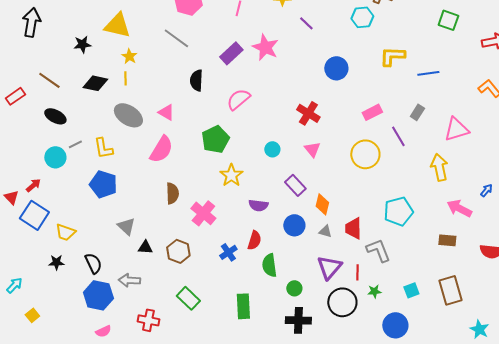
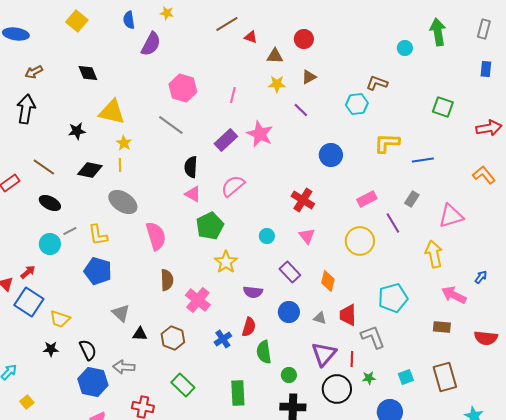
pink triangle: (166, 112) -> (193, 194), moved
pink semicircle: (161, 149) -> (156, 236), turned -48
orange diamond: (322, 204) -> (328, 281), moved

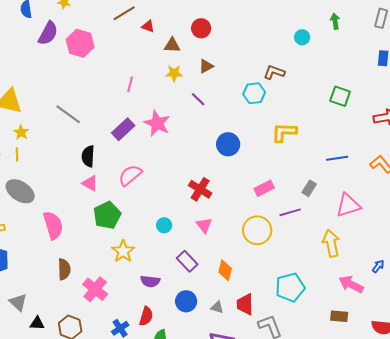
green arrow: (438, 32) -> (335, 21), size x0.6
pink hexagon: (183, 88) -> (80, 43), moved
blue line: (423, 160) -> (337, 158), moved
purple line: (393, 223) -> (290, 212), turned -75

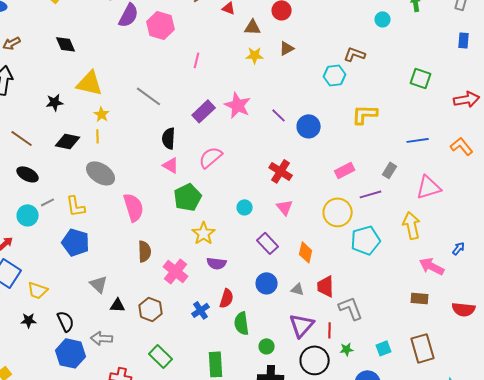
pink line: (130, 84) -> (197, 60), moved
purple line: (198, 99) -> (279, 115), moved
purple semicircle: (150, 281) -> (217, 263), moved
cyan pentagon: (290, 287) -> (366, 240), moved

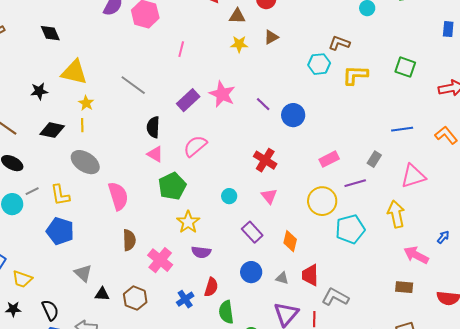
yellow L-shape: (365, 114) -> (355, 75), moved
gray L-shape: (351, 308) -> (335, 297), turned -40

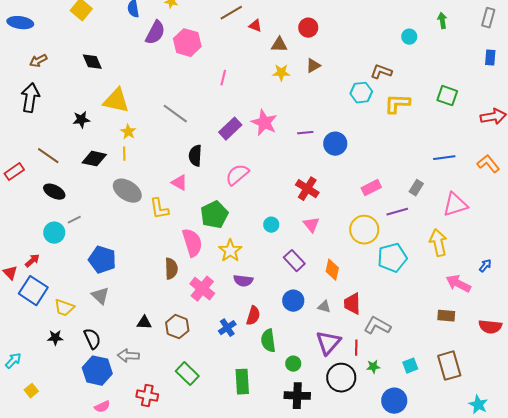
purple line: (263, 104) -> (305, 133), turned -49
pink triangle: (155, 154) -> (179, 183), moved
yellow L-shape: (60, 195) -> (159, 209), moved
pink semicircle: (118, 196) -> (192, 243), moved
gray triangle: (83, 273) -> (100, 296), moved

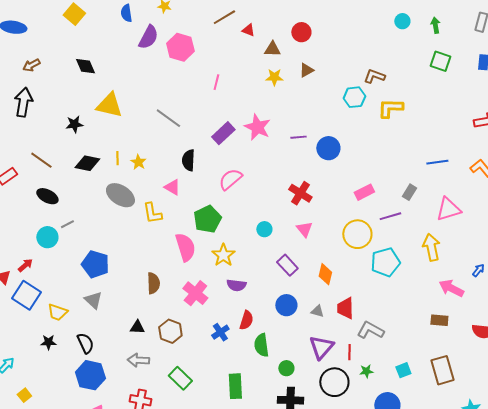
cyan circle: (409, 37) -> (402, 21), moved
green square: (447, 96) -> (440, 61), moved
yellow star: (128, 132) -> (138, 162), moved
brown semicircle: (171, 269) -> (153, 283), moved
gray arrow: (128, 356) -> (138, 360), moved

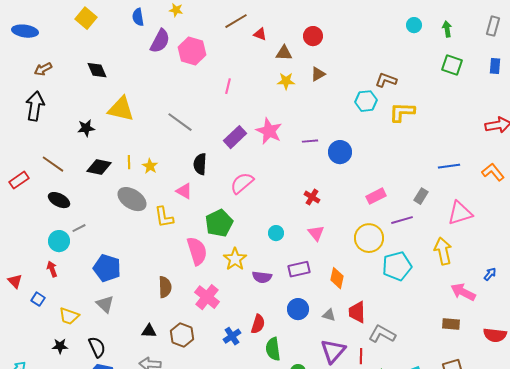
red cross: (300, 193) -> (312, 197), size x0.7
red arrow: (25, 265) -> (52, 269), moved, turned -70
purple rectangle: (287, 265) -> (299, 269), turned -60
purple semicircle: (236, 285) -> (262, 277), moved
blue square: (26, 295) -> (38, 299), size x0.5

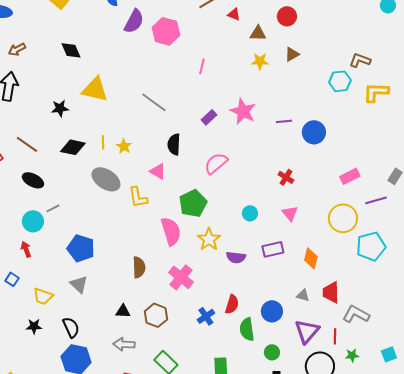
purple rectangle: (235, 137) -> (209, 117), size x0.7
blue circle: (298, 309) -> (272, 311), moved

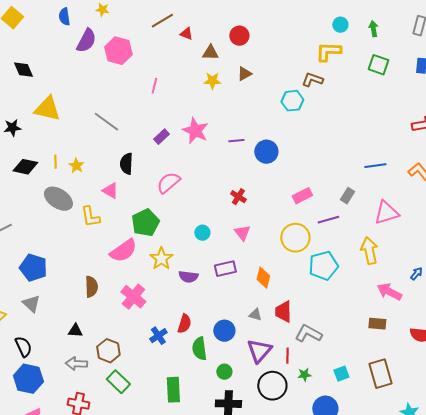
yellow L-shape: (376, 92) -> (328, 52), moved
pink semicircle: (171, 231) -> (123, 251), turned 72
brown hexagon: (156, 315) -> (108, 351), moved

